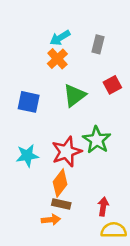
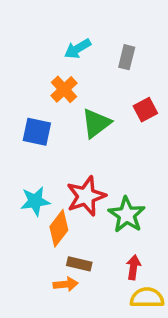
orange cross: (57, 59) -> (64, 89), moved
green star: (97, 140) -> (127, 215), moved
orange diamond: (60, 183) -> (59, 228), moved

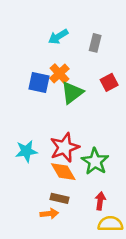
orange cross: (64, 89) -> (59, 74), moved
blue square: (37, 132) -> (39, 82), moved
orange diamond: (59, 228) -> (63, 172), moved, turned -68

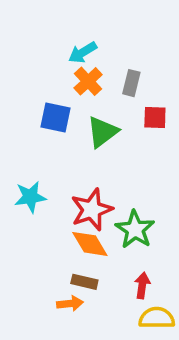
gray rectangle: (95, 43) -> (131, 83), moved
orange cross: (59, 74) -> (88, 81), moved
red square: (109, 82) -> (155, 117), turned 30
cyan star: (26, 151) -> (30, 197), moved

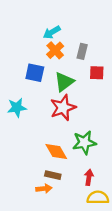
cyan star: (30, 197) -> (17, 108), moved
red star: (92, 210) -> (63, 108), moved
green star: (135, 229) -> (84, 142), turned 30

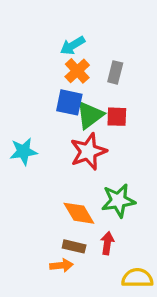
blue square: (35, 73) -> (69, 102), moved
red square: (97, 73) -> (117, 117), moved
red arrow: (89, 177) -> (107, 243), moved

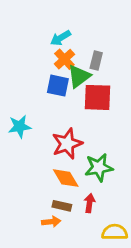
green triangle: (90, 115) -> (79, 76), moved
red square: (117, 117) -> (97, 97), size x1.6
red star: (88, 152) -> (67, 144), moved

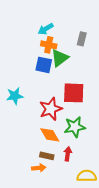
orange cross: (64, 59) -> (49, 45), turned -35
gray rectangle: (96, 60) -> (82, 39), moved
red square: (97, 97) -> (74, 93), moved

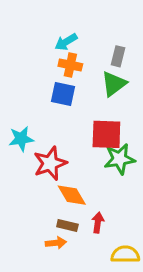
green triangle: (60, 58) -> (114, 84), moved
red star: (51, 109) -> (50, 163), moved
green star: (75, 127) -> (120, 159), moved

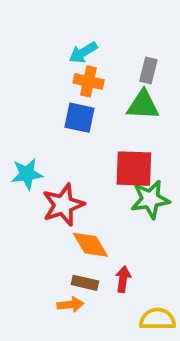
green triangle: (114, 84) -> (143, 105), turned 40

